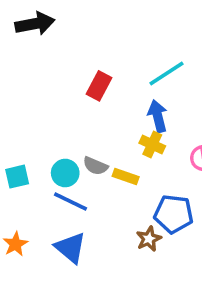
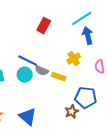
blue arrow: (158, 116) -> (88, 36), moved
yellow cross: (152, 145) -> (74, 59), turned 32
blue line: (71, 201) -> (28, 61), moved

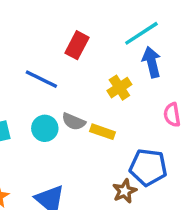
yellow cross: (74, 59) -> (119, 88), moved
blue line: (28, 61) -> (41, 79), moved

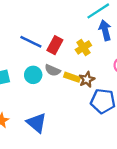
red rectangle: (77, 45) -> (55, 45), moved
brown star: (124, 191) -> (87, 79), moved

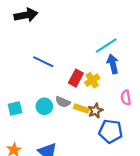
blue line: (31, 42) -> (43, 62), moved
red rectangle: (55, 45) -> (76, 78), moved

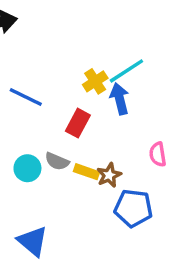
blue arrow: (113, 64) -> (120, 99), moved
yellow cross: (92, 80) -> (95, 81), moved

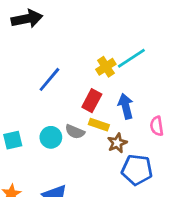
blue line: (26, 97) -> (49, 79), turned -76
blue arrow: (120, 99) -> (126, 106), moved
yellow rectangle: (87, 172) -> (99, 125), moved

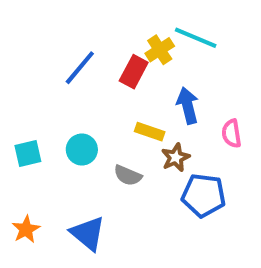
cyan line: (131, 58) -> (196, 38), turned 56
red rectangle: (92, 101) -> (134, 72), moved
gray semicircle: (75, 132) -> (128, 175), moved

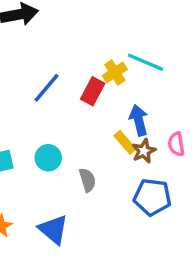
yellow rectangle: (150, 132) -> (125, 142), moved, turned 30
brown star: (176, 157) -> (144, 151), moved
gray semicircle: (128, 175) -> (87, 180), turned -130

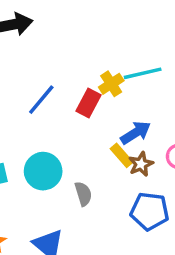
cyan line: (146, 62) -> (143, 73), turned -36
blue arrow: (139, 120) -> (136, 133), turned 72
cyan circle: (48, 158) -> (43, 171), size x1.4

